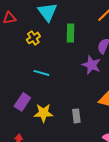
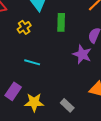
gray rectangle: (76, 116) -> (67, 105), turned -40

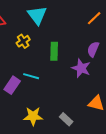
green rectangle: (61, 22) -> (54, 51), moved
purple rectangle: (13, 91) -> (12, 85), moved

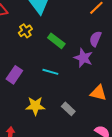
green rectangle: (54, 51) -> (56, 41), turned -54
cyan line: (31, 76) -> (50, 72), moved

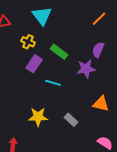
yellow cross: (25, 31) -> (28, 42), turned -32
purple star: (83, 58) -> (86, 69), turned -30
purple rectangle: (14, 75) -> (34, 64), moved

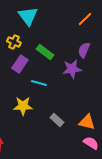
orange triangle: (101, 104) -> (87, 122), moved
yellow star: (38, 117) -> (23, 106), moved

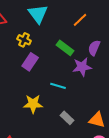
orange line: (85, 19) -> (80, 20), moved
green rectangle: (45, 52) -> (65, 48), moved
cyan line: (39, 83) -> (58, 86), moved

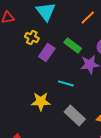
purple rectangle: (30, 62) -> (47, 52), moved
gray rectangle: (67, 118) -> (75, 115), size x1.5

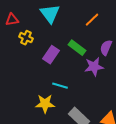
yellow cross: (32, 37) -> (26, 38), moved
cyan line: (66, 83) -> (60, 86), moved

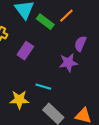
green rectangle: (77, 48) -> (45, 22), moved
cyan line: (60, 86) -> (43, 87), moved

